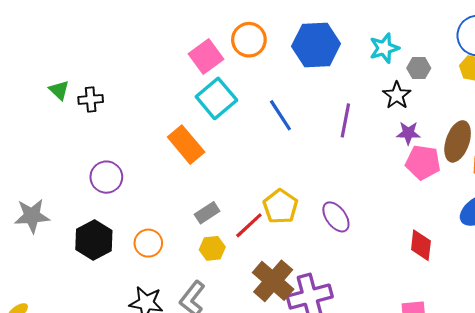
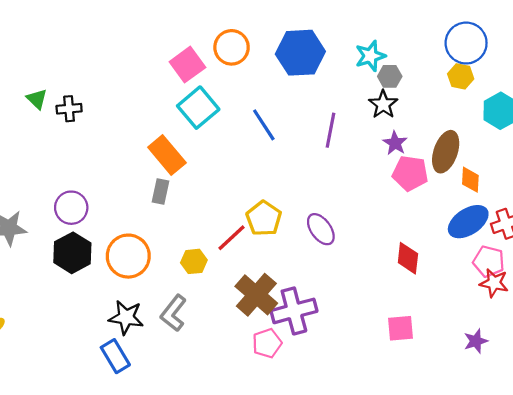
gray hexagon: (419, 68) -> (390, 76), moved
purple star: (408, 133) -> (395, 143), turned 30
purple circle: (106, 177) -> (71, 208), moved
gray rectangle: (207, 213) -> (161, 192), moved, turned -45
orange circle: (148, 243) -> (128, 256), size x1.5

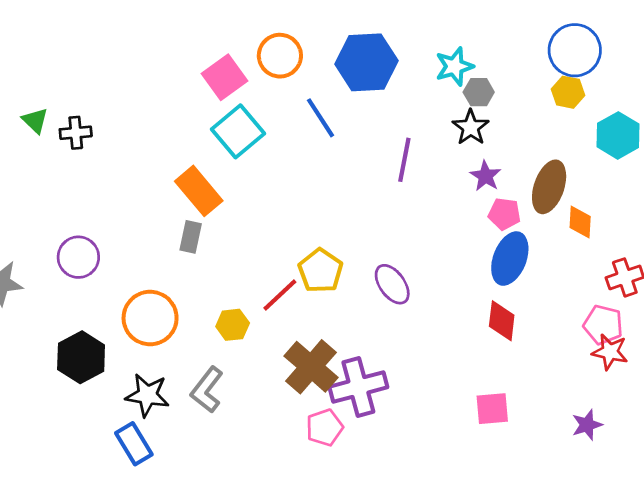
blue line: (264, 125) -> (320, 118), moved
pink pentagon: (410, 173) -> (504, 214), size x0.7
blue ellipse: (468, 222) -> (510, 259), moved, turned -36
black hexagon: (72, 253) -> (81, 357), moved

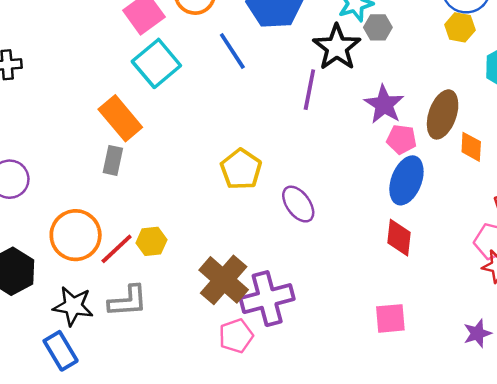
black star: (471, 127) -> (337, 47), moved, size x1.4
purple star: (485, 176) -> (384, 105), size x1.4
yellow pentagon: (320, 271) -> (241, 169), moved
red line: (280, 295) -> (117, 249), moved
gray L-shape: (207, 390) -> (128, 301), turned -132

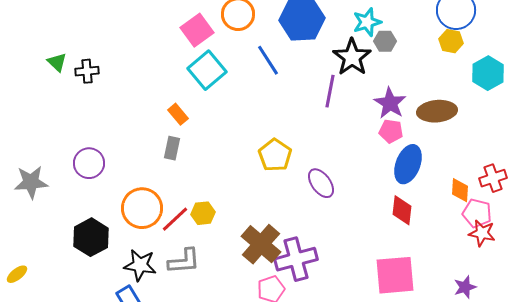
brown ellipse: (443, 114) -> (437, 111), turned 66
orange rectangle: (120, 118) -> (178, 114), size x0.6
pink pentagon: (401, 139) -> (391, 131), moved
orange diamond: (471, 147) -> (460, 190), moved
pink square: (390, 318) -> (395, 275), size x1.6

